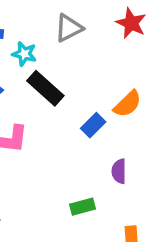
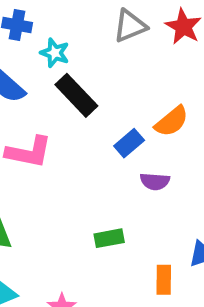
gray triangle: (69, 28) -> (130, 26), moved
purple semicircle: (119, 171) -> (155, 181), moved, turned -90

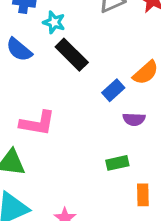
pink L-shape: (29, 152) -> (37, 123), moved
green rectangle: (109, 238) -> (117, 163), moved

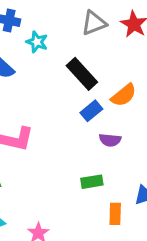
black rectangle: (72, 55) -> (82, 74), moved

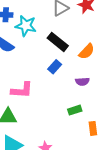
cyan star: (37, 42) -> (26, 26), size x1.5
blue rectangle: (91, 111) -> (55, 67), moved

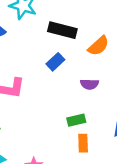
black rectangle: (58, 42) -> (62, 30), turned -30
orange rectangle: (93, 128) -> (83, 143), moved

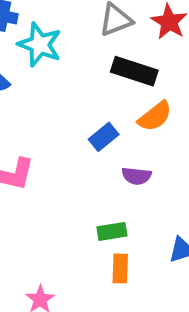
black rectangle: (62, 30) -> (134, 71), moved
blue rectangle: (55, 62) -> (104, 137), moved

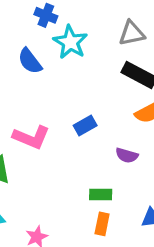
blue rectangle: (104, 137) -> (85, 126), moved

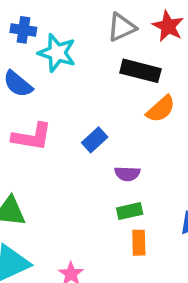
pink L-shape: (31, 137) -> (32, 137), moved
purple semicircle: (127, 155) -> (127, 174), moved

